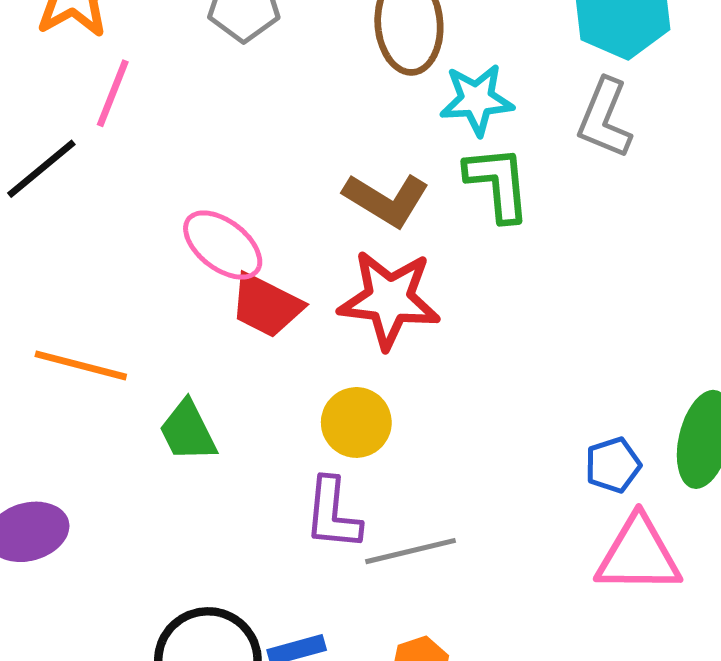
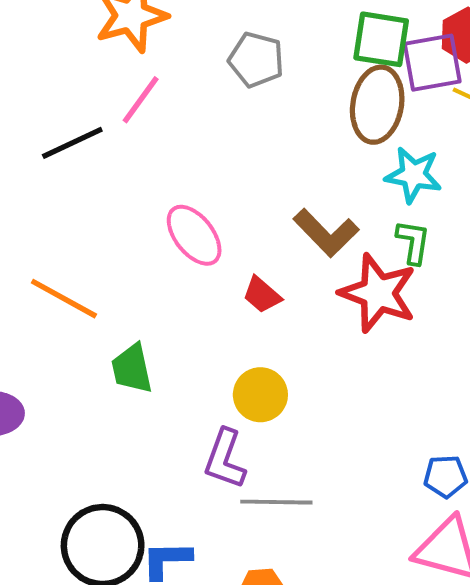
green L-shape: (498, 183) -> (413, 242), size x0.7
red star: (389, 299) -> (378, 293), moved
red trapezoid: (266, 305) -> (262, 295), moved, size x0.7

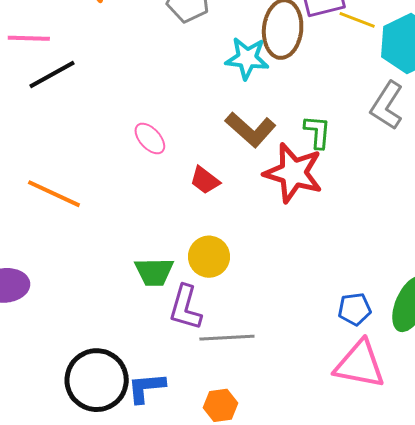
pink line: (141, 100) -> (29, 38), moved, turned 60
cyan star: (413, 175) -> (247, 58), moved
pink ellipse: (194, 235) -> (150, 139), size x0.7
green trapezoid: (132, 369) -> (154, 272), moved, turned -75

